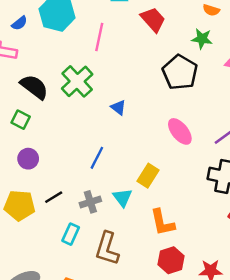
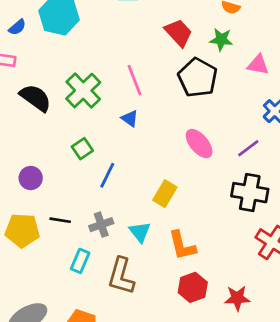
red trapezoid: (153, 20) -> (179, 33), moved
pink line: (99, 37) -> (135, 80), moved, turned -32
green square: (21, 120) -> (82, 149), moved, turned 30
black line: (54, 197) -> (60, 220), turned 42
cyan triangle: (123, 198) -> (140, 232), moved

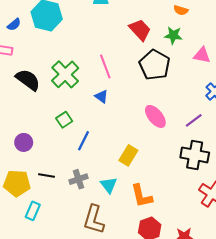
cyan rectangle: (80, 261) -> (33, 211), moved

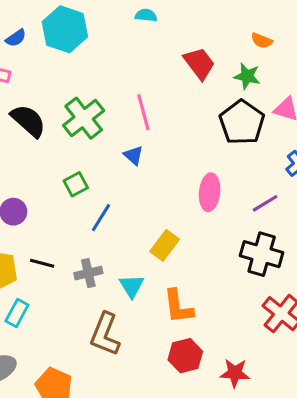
black pentagon: (155, 65) -> (242, 122), moved
pink ellipse: (155, 116) -> (210, 192), turned 40

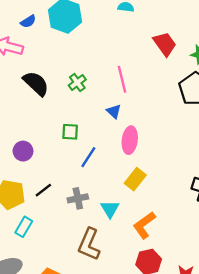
green cross: (84, 118) -> (77, 83), size x0.6
green square: (76, 184) -> (70, 132), turned 30
pink ellipse: (210, 192) -> (130, 140), moved
black line: (42, 263) -> (43, 190), turned -54
orange L-shape: (178, 307) -> (144, 225), turned 60

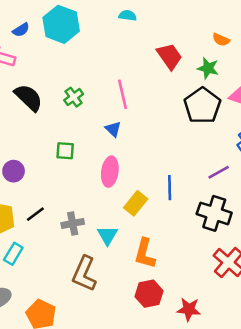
pink ellipse: (130, 140) -> (110, 172), moved
blue line: (88, 157) -> (170, 188), moved, turned -35
orange L-shape: (144, 225) -> (145, 254), turned -40

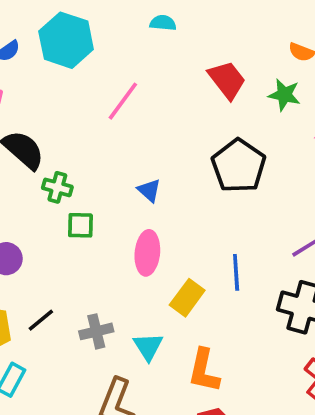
pink line: (122, 94) -> (123, 101), moved, turned 52
green cross: (74, 97) -> (57, 187), moved, turned -36
black pentagon: (202, 106) -> (239, 166), moved

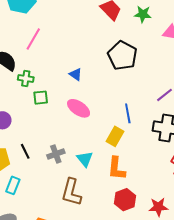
pink line: (123, 101) -> (33, 39), moved
pink ellipse: (147, 253) -> (79, 108), turned -55
yellow rectangle: (187, 298) -> (115, 136), moved
black line: (41, 320) -> (25, 151), turned -70

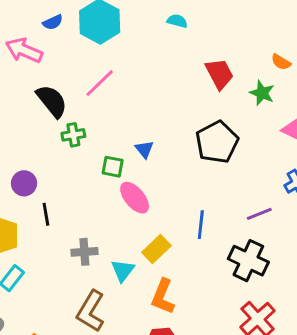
green cross: (26, 79) -> (73, 135), turned -35
green square: (41, 98) -> (113, 167), moved
yellow rectangle: (115, 136) -> (156, 249), moved
black line: (25, 151) -> (46, 214), moved

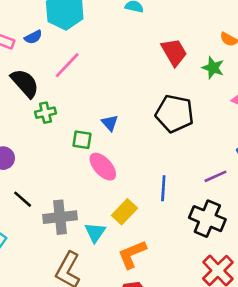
blue semicircle: (53, 22) -> (33, 37), moved
black pentagon: (217, 142) -> (175, 114), turned -30
black line: (46, 214) -> (23, 199), moved, turned -36
gray cross: (84, 252) -> (60, 217), size x1.4
orange L-shape: (163, 297) -> (132, 254), turned 48

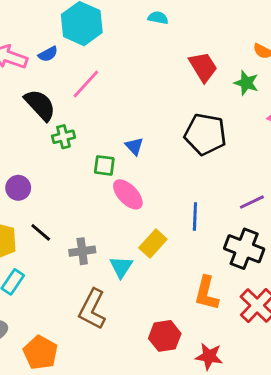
gray cross: (60, 217) -> (82, 251), size x0.7
orange L-shape: (132, 254) -> (207, 293), moved, turned -52

